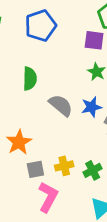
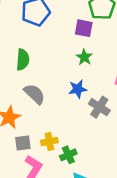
gray semicircle: (61, 105) -> (34, 94), moved
green cross: (93, 170) -> (68, 155), moved

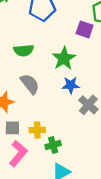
green star: (84, 57) -> (64, 58), moved, size x1.5
green semicircle: (23, 60) -> (24, 50), turned 72

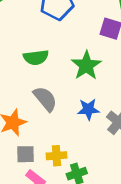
blue star: (71, 85) -> (88, 109), moved

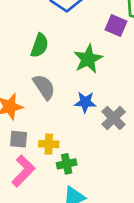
green semicircle: (36, 57) -> (40, 45), turned -70

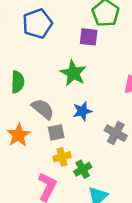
green semicircle: (40, 45) -> (18, 82), moved
gray cross: (114, 118) -> (116, 133), moved
gray square: (19, 139) -> (56, 132), moved

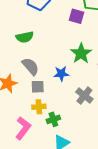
green star: (73, 73) -> (81, 53), moved
green semicircle: (18, 82) -> (25, 37), moved, turned 66

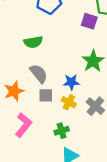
yellow cross: (39, 107) -> (69, 102), moved, turned 32
pink L-shape: (23, 128) -> (23, 125), moved

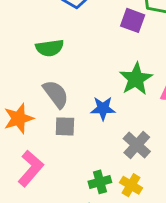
yellow cross: (69, 102) -> (131, 185), moved
green cross: (62, 131) -> (100, 182), moved

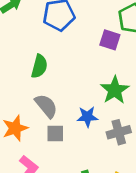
green semicircle: (50, 48) -> (39, 66), turned -65
gray cross: (137, 145) -> (119, 132), moved, turned 35

